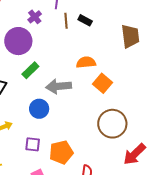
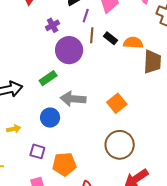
purple cross: (35, 17) -> (53, 25), moved
purple circle: (18, 41) -> (69, 50), moved
orange semicircle: (86, 62) -> (133, 43), moved

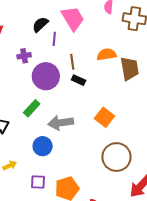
purple cross: (53, 25) -> (24, 56), turned 32
brown line: (92, 35) -> (72, 62), moved
black rectangle: (110, 38) -> (79, 80), moved

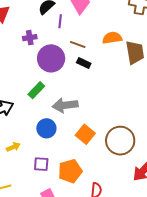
brown line: (72, 62) -> (78, 45), turned -63
orange square: (104, 117) -> (85, 134), moved

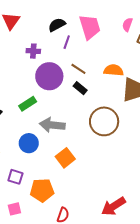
brown circle: (120, 141) -> (104, 121), moved

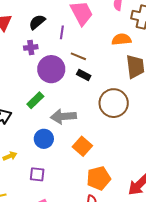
black semicircle: (57, 25) -> (37, 22), moved
orange semicircle: (114, 70) -> (121, 39), moved
orange pentagon: (42, 190) -> (99, 178), moved

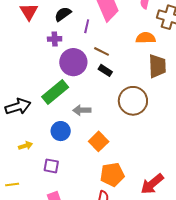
green rectangle: (35, 100) -> (55, 92), size x1.5
gray arrow: (63, 116) -> (82, 110), size x0.7

